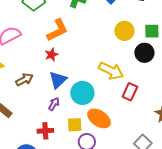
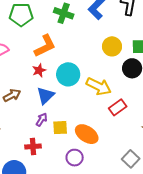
red rectangle: (130, 92) -> (118, 107), turned 30
cyan circle: (82, 93) -> (68, 74), moved
yellow square: (75, 125) -> (60, 128), moved

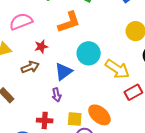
red star: (39, 70) -> (41, 47), moved
purple arrow: (42, 120) -> (56, 95), turned 128
yellow square: (60, 128) -> (75, 119), moved

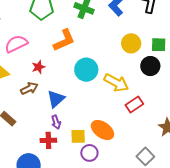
blue triangle: (63, 72) -> (56, 99), moved
purple arrow: (56, 95) -> (56, 122), moved

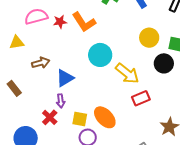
orange L-shape: (64, 40) -> (84, 22), turned 70
red star: (38, 67) -> (60, 22), moved
red cross: (48, 140) -> (50, 117), turned 35

